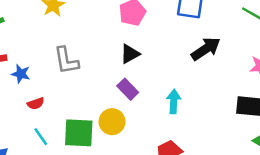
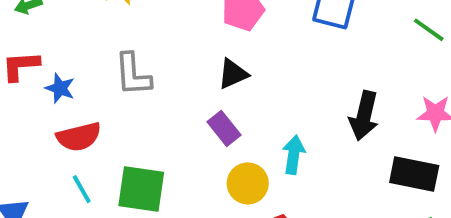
black arrow: (206, 49) -> (364, 116), moved, turned 132
red semicircle: (36, 104) -> (79, 137), size x1.6
yellow circle: (112, 122) -> (248, 183), moved

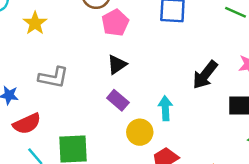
gray L-shape: (133, 75) -> (53, 77), turned -64
black arrow: (364, 116) -> (205, 75), turned 36

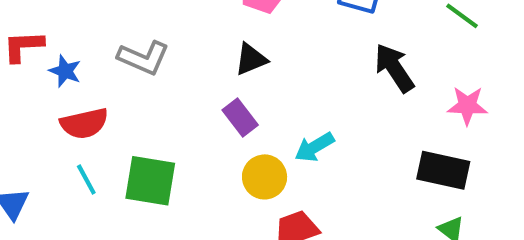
black arrow: (205, 75) -> (394, 68), moved, turned 96
cyan arrow: (165, 108) -> (314, 147), turned -130

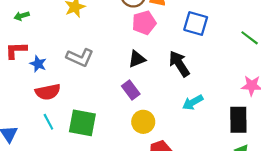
black arrow: (394, 68) -> (179, 64), moved
cyan arrow: (314, 147) -> (193, 102), moved
black rectangle: (443, 170) -> (238, 120), turned 76

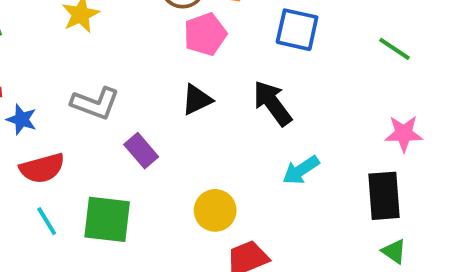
purple rectangle: (131, 90) -> (141, 151), moved

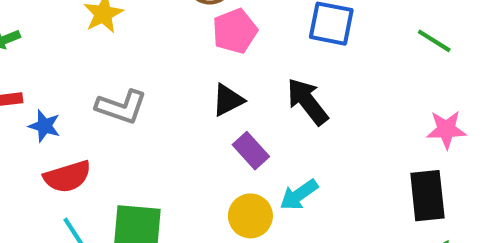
purple rectangle: (141, 151) -> (251, 151), moved
cyan arrow: (301, 170) -> (299, 195), moved

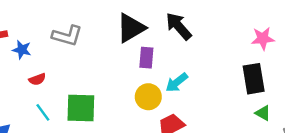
black triangle: (228, 100) -> (131, 28), size x1.5
purple rectangle: (251, 151) -> (146, 58), turned 50
red semicircle: (67, 177) -> (37, 79), size x0.6

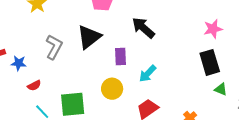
black triangle: (131, 28) -> (89, 37), moved
gray L-shape: (67, 36) -> (54, 47), turned -70
yellow circle: (148, 97) -> (112, 89), moved

